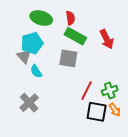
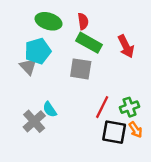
cyan semicircle: (36, 71) -> (50, 109), moved

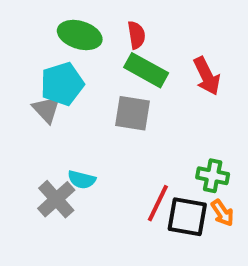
red line: (102, 107) -> (158, 203), moved
green cross: (130, 107) -> (213, 176), turned 30
cyan semicircle: (50, 109) -> (82, 180), turned -42

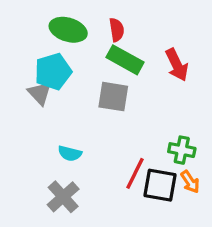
gray cross: (56, 199) -> (63, 197), moved

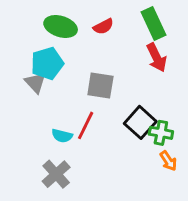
red semicircle: (117, 30) -> (103, 26), turned 72
green rectangle: (125, 60) -> (154, 24), moved, turned 36
red line: (135, 173) -> (86, 125), moved
black square: (160, 185) -> (140, 122), moved, turned 32

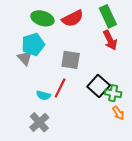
red semicircle: (103, 26) -> (73, 18), size x1.5

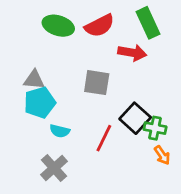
red arrow: (110, 40) -> (132, 53), moved, turned -54
cyan pentagon: (33, 44) -> (40, 103), moved
gray triangle: (25, 58) -> (34, 80), turned -42
red line: (60, 88) -> (104, 138), moved

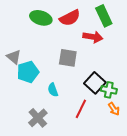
gray triangle: (34, 80) -> (14, 57), moved, turned 35
cyan semicircle: (60, 131) -> (53, 90), moved, turned 56
red line: (104, 138) -> (81, 109), moved

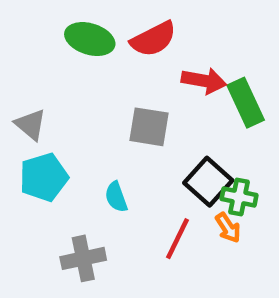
green rectangle: (104, 16) -> (246, 103), moved
cyan pentagon: (28, 72) -> (44, 177), moved
orange arrow: (114, 109) -> (228, 228), moved
gray cross: (38, 118) -> (83, 258), turned 30

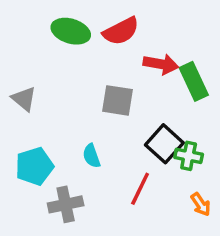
cyan pentagon: (44, 177) -> (34, 166), moved
orange arrow: (228, 228) -> (201, 204), moved

